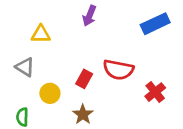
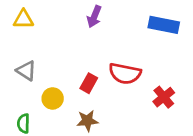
blue rectangle: (155, 24) -> (164, 25), turned 36
yellow triangle: (41, 34) -> (23, 19), moved
brown star: (83, 114) -> (87, 121), turned 30

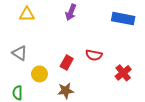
yellow triangle: (23, 19) -> (27, 14), moved
red semicircle: (125, 73) -> (94, 55), size x0.7

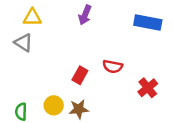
gray triangle: (20, 53) -> (24, 43), moved
yellow circle: (39, 74) -> (54, 105), moved

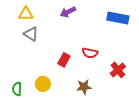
purple arrow: (85, 15) -> (68, 12), turned 42
gray triangle: (24, 43) -> (31, 34), moved
brown star: (79, 109) -> (84, 87), moved

